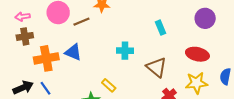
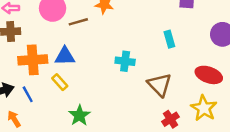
blue triangle: (73, 52) -> (65, 56), turned -30
yellow star: (196, 83) -> (204, 108), turned 30
yellow rectangle: (109, 85) -> (60, 82), moved

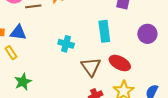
cyan rectangle: (169, 39) -> (104, 31), size x1.5
red ellipse: (209, 75) -> (120, 63), moved

